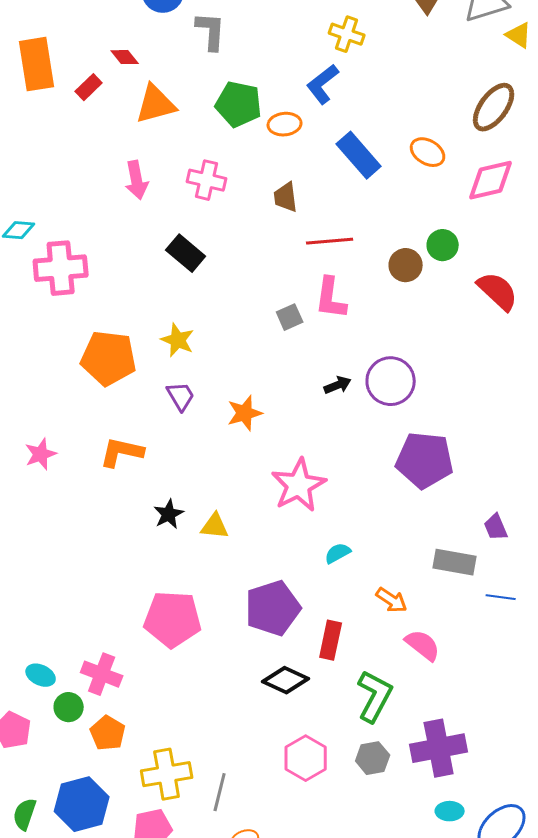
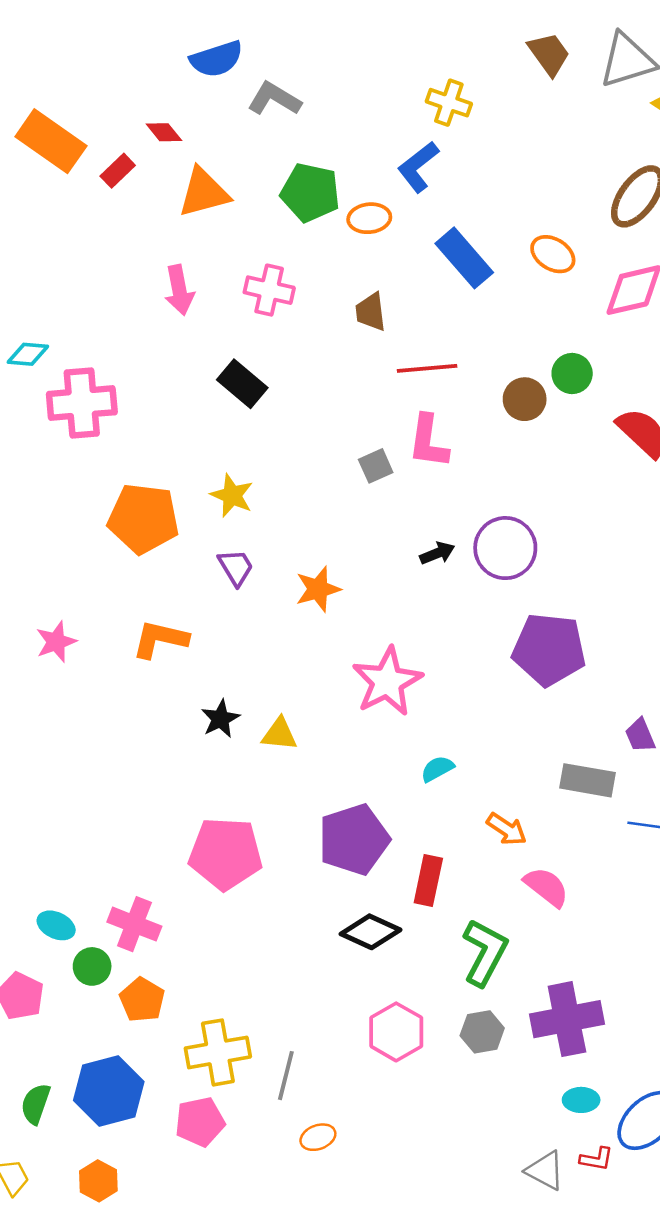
gray L-shape: (211, 31) -> (274, 99), turned -63
orange rectangle: (37, 64) -> (51, 141), turned -46

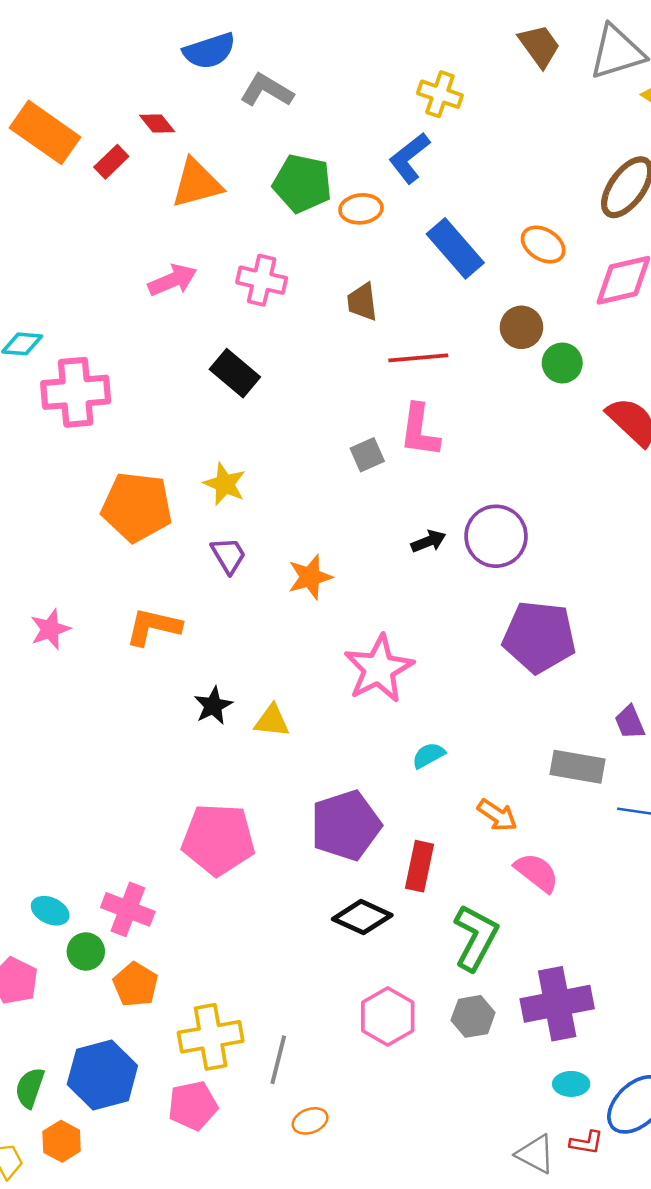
pink arrow: (179, 290) -> (172, 280), turned -102
brown circle: (525, 399) -> (521, 327), moved
orange hexagon: (98, 1181) -> (62, 1141), moved

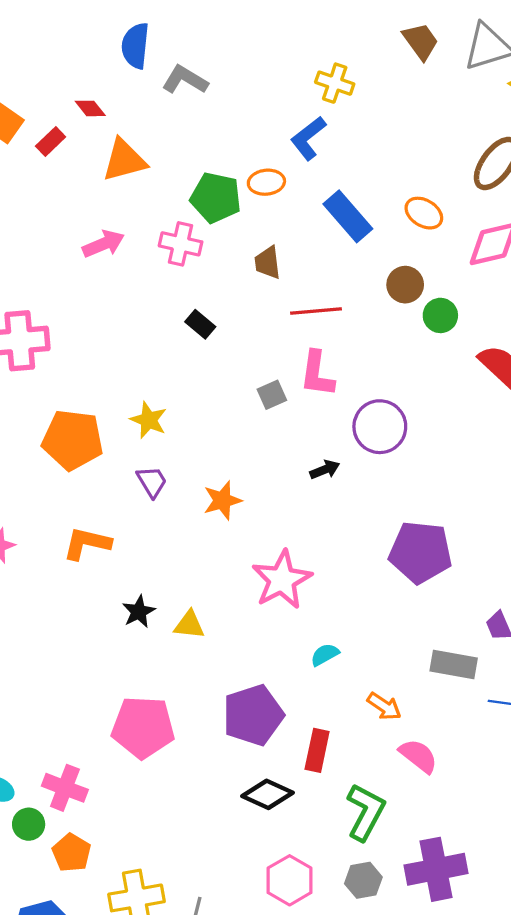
blue semicircle: (209, 51) -> (135, 46), turned 114
green pentagon: (302, 183) -> (216, 198), moved
black rectangle: (235, 373) -> (200, 324), moved, size x0.7
purple circle: (496, 536) -> (380, 427), moved

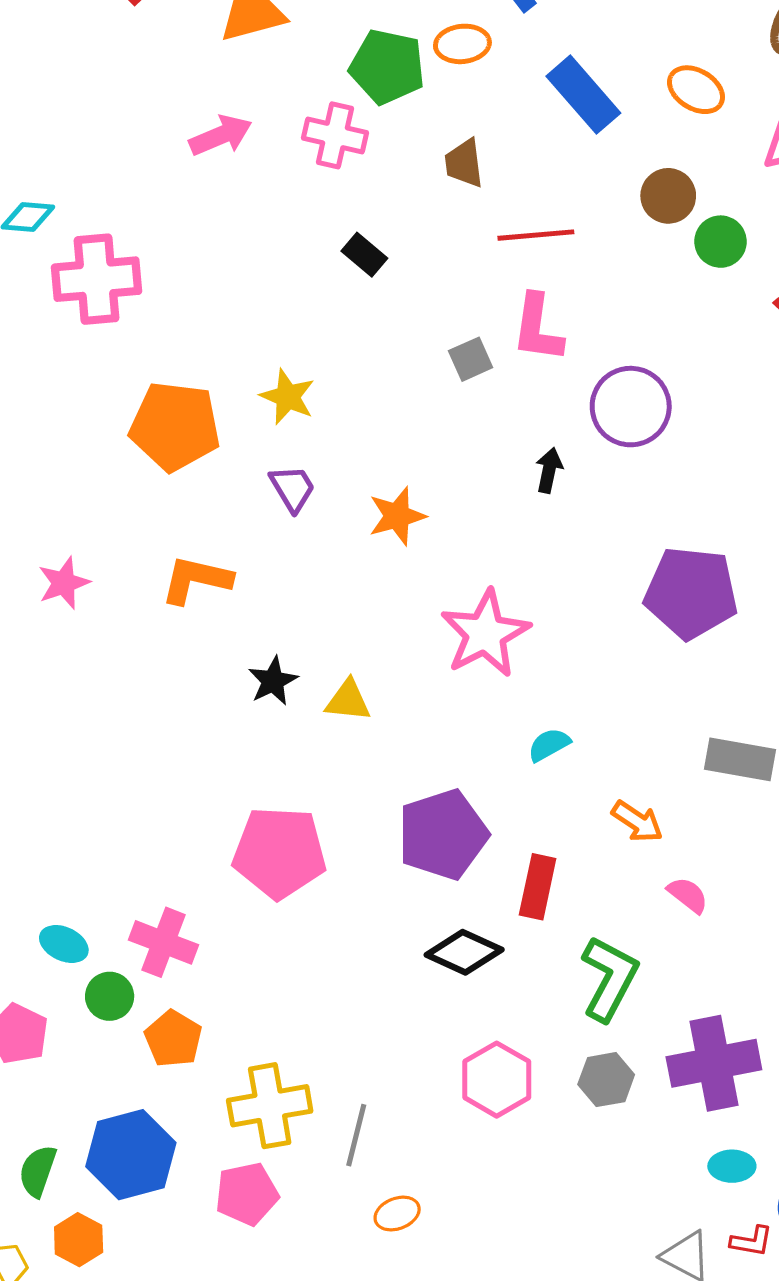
black arrow: (325, 470) -> (549, 470), turned -56
pink semicircle: (418, 756) -> (688, 895), size x0.7

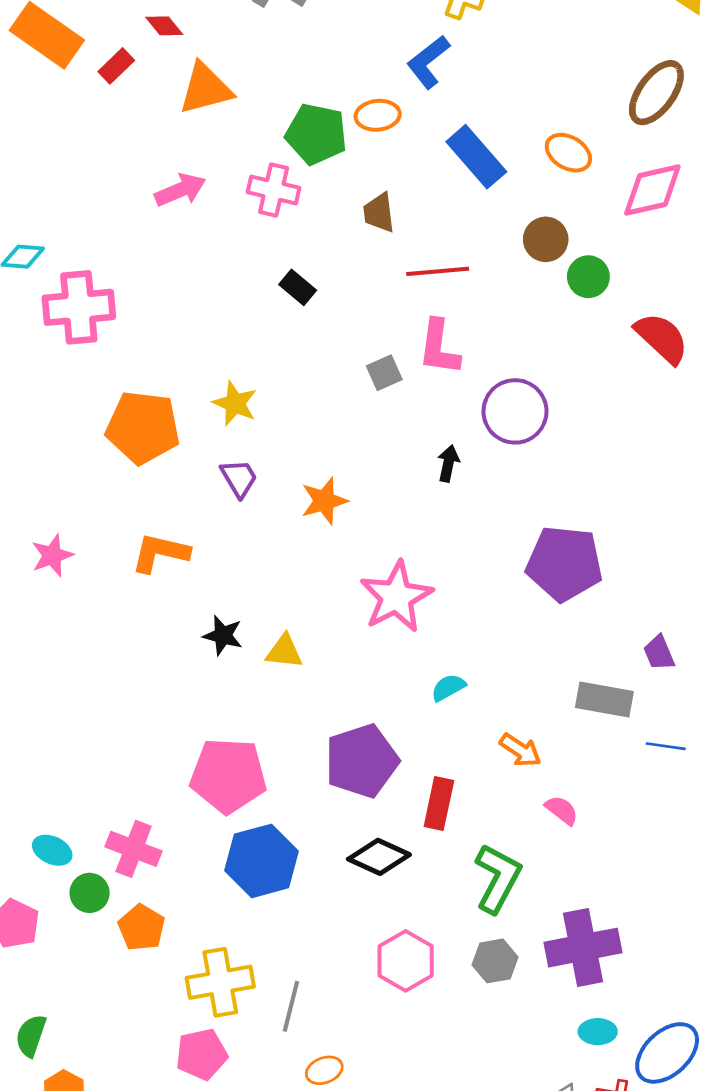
black star: (273, 681) -> (223, 635), turned -30
blue hexagon: (131, 1155) -> (262, 861), moved

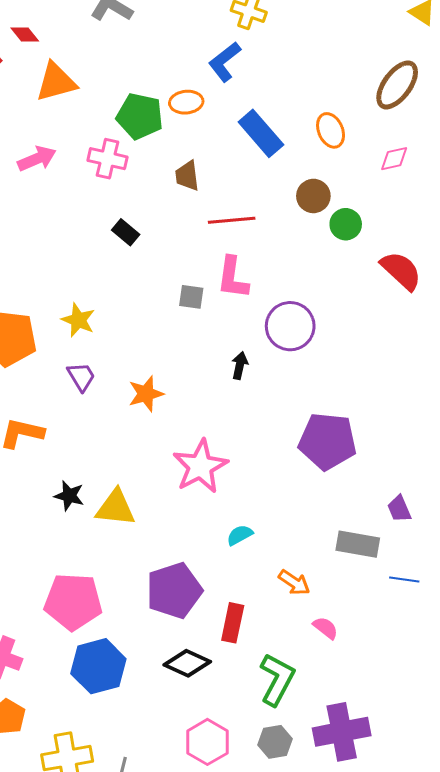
orange ellipse: (568, 153) -> (331, 130), turned 36
pink diamond: (652, 190) -> (394, 159), size x0.6
gray square: (384, 373) -> (191, 297), turned 32
yellow triangle: (284, 651) -> (116, 508), size x1.4

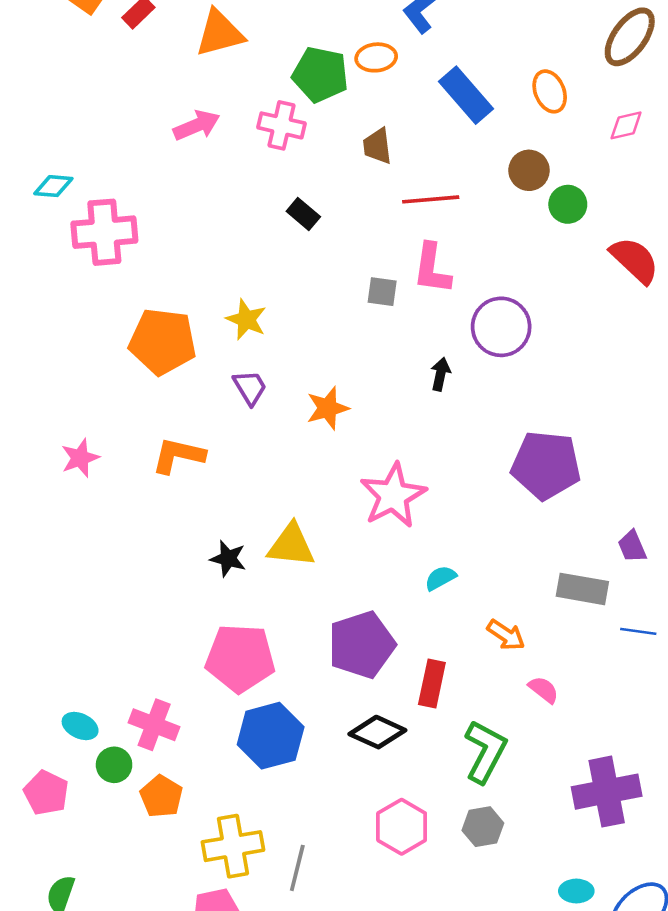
black star: (69, 496) -> (228, 559), moved
purple cross: (342, 732) -> (607, 792), moved

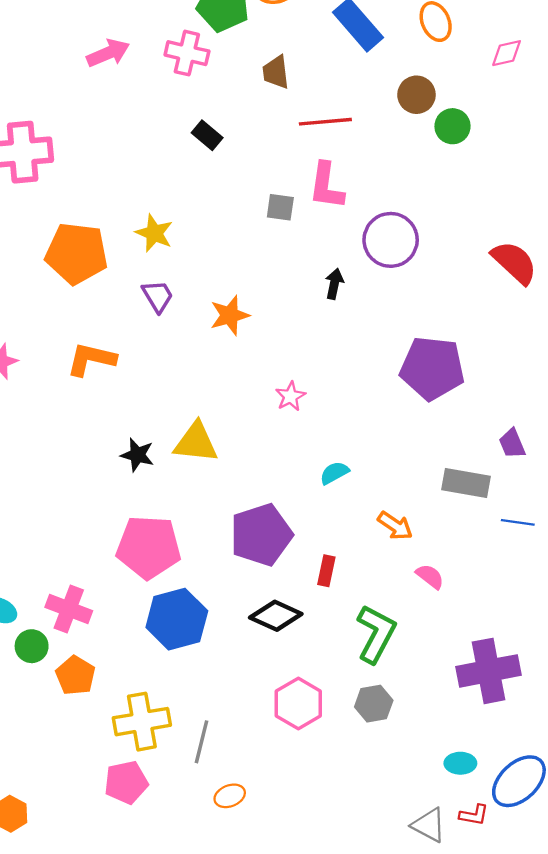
red semicircle: (635, 260) -> (514, 262), moved
pink star: (393, 495) -> (290, 396), size x0.5
red rectangle: (432, 684) -> (326, 571), size x0.7

